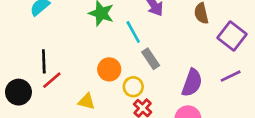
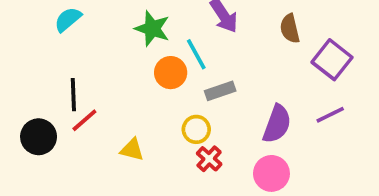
gray rectangle: (151, 59) -> (220, 91), turned -75
orange circle: (109, 69) -> (171, 73), moved

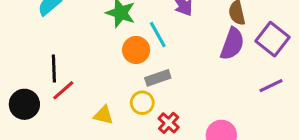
gray rectangle: (220, 91) -> (158, 78), moved
purple semicircle: (277, 124) -> (232, 44), moved
yellow circle: (196, 129) -> (142, 103), moved

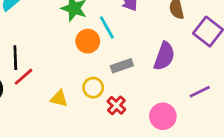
purple semicircle: (232, 44) -> (164, 56), moved
gray rectangle: (158, 78) -> (122, 66), moved
purple line: (271, 86) -> (200, 92), moved

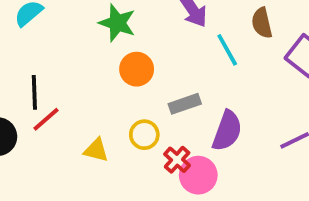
cyan line: (107, 27) -> (227, 50), moved
purple semicircle: (164, 56) -> (227, 131), moved
pink circle: (163, 116) -> (198, 175), moved

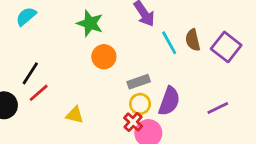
brown semicircle: (262, 23) -> (193, 40), moved
black line: (34, 92) -> (30, 73), turned 35
yellow circle: (144, 135) -> (140, 104), moved

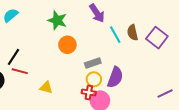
red line: (39, 93) -> (20, 71), turned 56
purple line: (218, 108) -> (165, 94), moved
red cross: (133, 122) -> (89, 92), turned -32

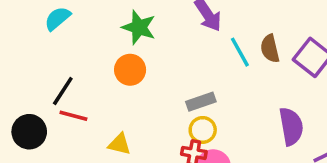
orange circle: (67, 45) -> (130, 70), moved
purple semicircle: (115, 77) -> (291, 126), moved, turned -30

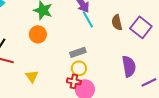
cyan line: (240, 52) -> (88, 19), moved
yellow triangle: (119, 144) -> (32, 76), turned 40

